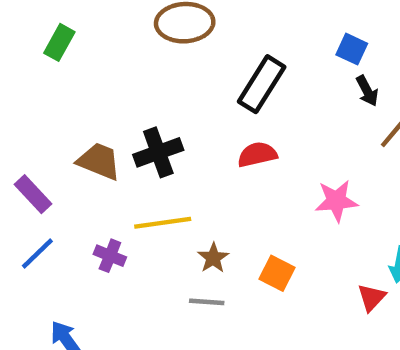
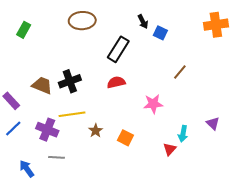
black arrow: (367, 91) -> (143, 22), moved
purple cross: (110, 256) -> (47, 130), size x1.5
gray line: (207, 302) -> (56, 157), moved

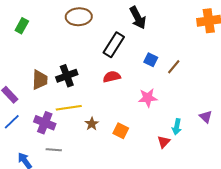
black arrow: (143, 22) -> (138, 18), size x1.6
blue square: (160, 33) -> (151, 60), moved
brown trapezoid: (42, 85) -> (40, 80), turned 70

